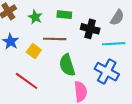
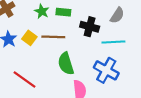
green star: (35, 17) -> (42, 11), moved
yellow square: (34, 51) -> (29, 38), moved

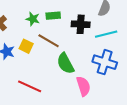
brown line: (53, 37) -> (49, 41), turned 40

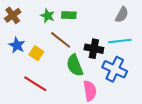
black cross: (81, 24) -> (94, 49), moved
yellow square: (26, 46) -> (36, 53), moved

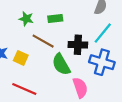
green rectangle: (69, 15) -> (55, 19), moved
cyan line: (120, 41) -> (103, 33), turned -35

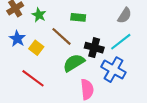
green star: (26, 19) -> (39, 15), moved
green semicircle: (61, 64) -> (74, 63), turned 75

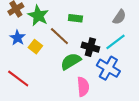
green star: (39, 15) -> (38, 16), size x1.5
red line: (33, 78) -> (18, 79), moved

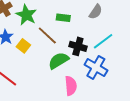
gray semicircle: (119, 17) -> (96, 12), moved

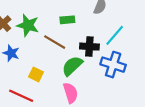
yellow square: (23, 46) -> (36, 74), moved
pink semicircle: (71, 86) -> (71, 93), moved

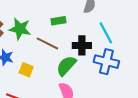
cyan line: (115, 35) -> (106, 33), turned -65
yellow square: (36, 74) -> (26, 70), moved

